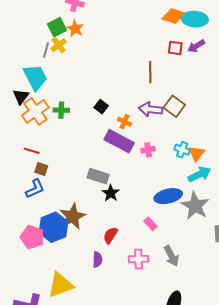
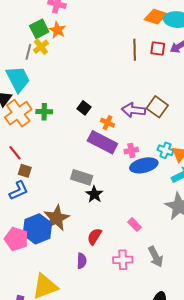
brown line: (150, 72) -> (135, 50), moved
red line: (32, 151) -> (15, 153), turned 35
blue ellipse: (168, 196) -> (144, 165), moved

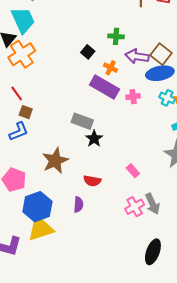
green cross: (44, 112) -> (116, 36), moved
blue ellipse: (144, 165) -> (160, 73), moved
blue hexagon: (37, 229) -> (37, 207), moved
red semicircle: (94, 236) -> (92, 181), turned -114
pink cross: (123, 260) -> (135, 207), moved, turned -30

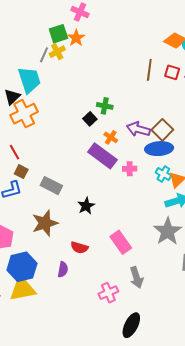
green cross: (116, 36) -> (105, 106), moved
gray rectangle: (82, 121) -> (51, 186), moved
pink rectangle: (133, 171) -> (121, 242), size x1.6
pink cross: (135, 207) -> (108, 293), moved

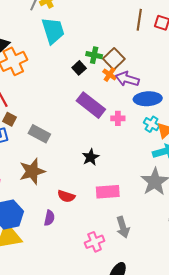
cyan trapezoid: (29, 80) -> (53, 31), moved
brown square: (162, 130) -> (114, 59), moved
orange cross: (111, 137) -> (110, 74), moved
black star: (86, 206) -> (91, 157), moved
pink rectangle: (121, 242) -> (108, 192), turned -60

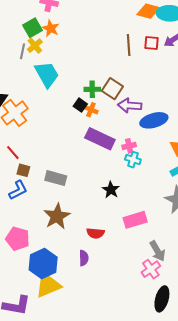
orange cross: (110, 74) -> (91, 110), moved
cyan cross: (152, 124) -> (133, 160), moved
pink cross: (95, 242) -> (151, 269), moved

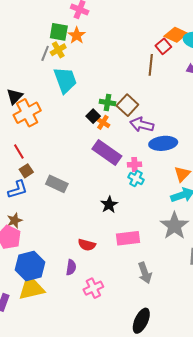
green square: (32, 28) -> (59, 32), turned 30
red square: (152, 43) -> (163, 46), moved, turned 35
brown square: (23, 170) -> (26, 171), turned 32
brown star: (57, 216) -> (15, 220), moved, size x0.6
pink cross: (151, 269) -> (93, 288), moved

